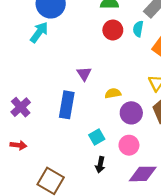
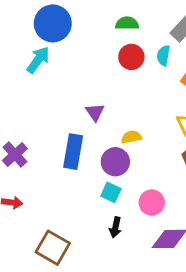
purple circle: (131, 113) -> (115, 162), moved
cyan square: (97, 137) -> (111, 192), turned -35

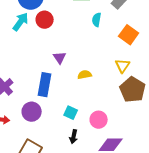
cyan semicircle: (163, 55) -> (97, 20), moved
red circle: (131, 57) -> (45, 20), moved
purple circle: (115, 162) -> (32, 112), moved

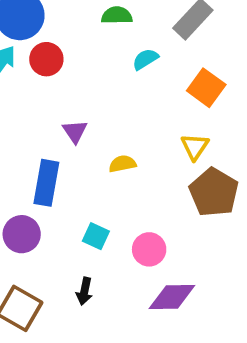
cyan semicircle: (97, 20) -> (145, 59), turned 48
black arrow: (74, 137) -> (84, 291), moved

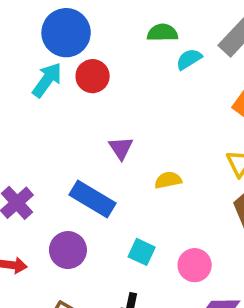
cyan semicircle: (145, 59) -> (189, 59), moved
blue rectangle: (46, 183) -> (93, 199), turned -69

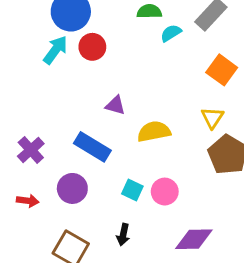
purple triangle: (121, 148) -> (115, 105), turned -40
yellow semicircle: (168, 180) -> (154, 132), size x1.5
pink circle: (195, 265) -> (165, 192), moved

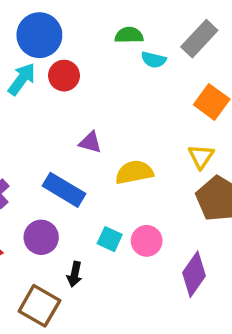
cyan semicircle: (171, 33) -> (154, 60), turned -135
black arrow: (123, 235) -> (75, 274), moved
purple diamond: (194, 239) -> (194, 274), moved, turned -54

